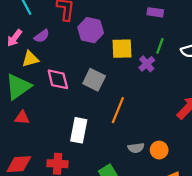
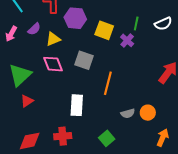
yellow square: (122, 49) -> (104, 30), turned 30
yellow triangle: (30, 59) -> (53, 39), moved
red triangle: (22, 118) -> (27, 101), turned -32

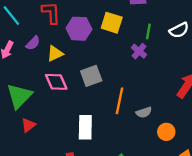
yellow square: (104, 30) -> (112, 23), moved
gray square: (84, 60) -> (91, 76), turned -36
gray semicircle: (128, 113) -> (144, 112), moved

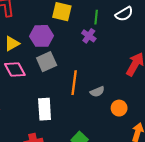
purple hexagon: (79, 29) -> (41, 36), moved

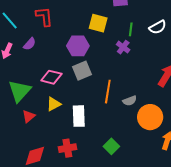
yellow triangle: (12, 44) -> (54, 104), moved
pink diamond: (15, 69) -> (51, 77), turned -50
orange circle: (119, 108) -> (150, 117), size x1.6

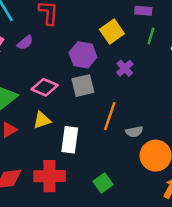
yellow square: (98, 23) -> (112, 31), turned 30
green line: (131, 29) -> (151, 36), moved
purple cross: (123, 47) -> (125, 68), moved
red cross: (67, 148) -> (49, 176), size x1.4

